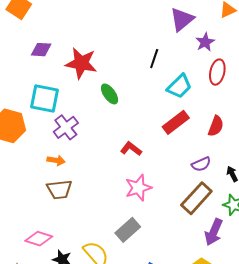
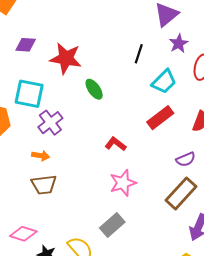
purple star: (205, 42) -> (179, 43), moved

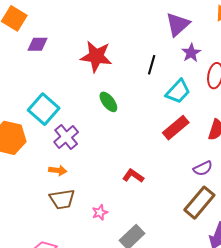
purple diamond: (26, 45) -> (38, 44), moved
red star: (66, 58) -> (96, 56), moved
cyan square: (29, 94) -> (44, 109), turned 32
red L-shape: (116, 144) -> (133, 176), moved
pink star: (123, 183) -> (100, 212), moved, size x0.6

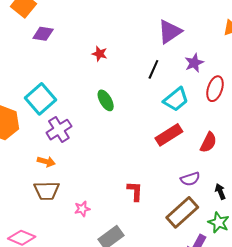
purple triangle: (178, 24) -> (170, 32), moved
red star: (96, 56) -> (100, 54), size x0.5
red L-shape: (133, 176) -> (135, 191), moved, turned 50

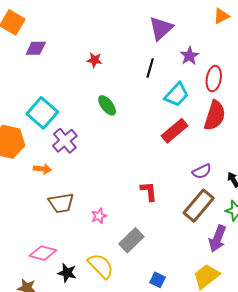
red semicircle: (208, 142) -> (215, 116), moved, size x1.4
orange arrow: (46, 162) -> (42, 169), moved

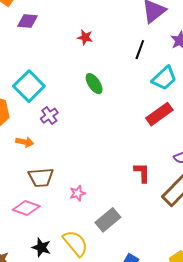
purple cross: (65, 141) -> (49, 116), size x0.7
red L-shape: (149, 191) -> (142, 173), moved
pink diamond: (43, 253) -> (26, 208), moved

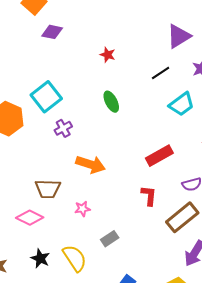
black line: (140, 50) -> (161, 73), turned 30
red rectangle: (159, 114) -> (159, 156), moved
orange arrow: (25, 142) -> (91, 164), moved, size x1.6
gray rectangle: (108, 220) -> (110, 239), size x0.7

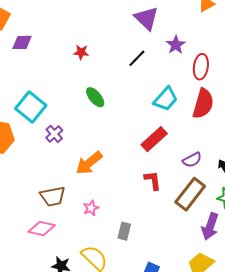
purple triangle: (179, 36) -> (146, 18), turned -32
cyan trapezoid: (182, 104) -> (166, 99), moved
orange arrow: (91, 164) -> (89, 163), turned 136
gray rectangle: (110, 239) -> (124, 231), turned -30

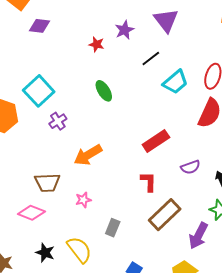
purple star: (176, 45) -> (124, 30), moved
cyan trapezoid: (166, 99) -> (175, 82), moved
brown rectangle: (190, 194) -> (165, 215), moved

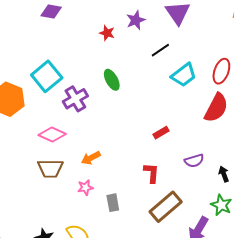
purple cross: (58, 121) -> (75, 99), moved, size x1.4
red rectangle: (156, 141) -> (161, 133), size x0.6
orange arrow: (88, 155) -> (91, 158), moved, size x0.7
pink diamond: (31, 213) -> (52, 134), moved
gray rectangle: (113, 228) -> (113, 203), moved, turned -36

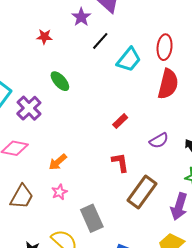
purple star: (136, 20) -> (81, 17), moved
brown trapezoid: (50, 168) -> (22, 197), moved, turned -48
gray rectangle: (113, 203) -> (92, 218), moved, size x1.5

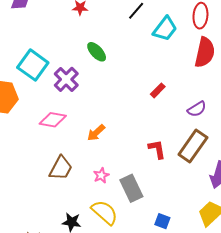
red L-shape: (120, 162) -> (157, 149), moved
pink star: (59, 192) -> (101, 175), moved
brown rectangle: (142, 192) -> (193, 146), moved

